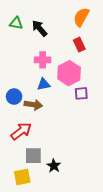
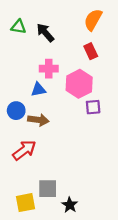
blue triangle: (44, 84) -> (38, 90), moved
gray square: (33, 156) -> (48, 189), moved
black star: (54, 166) -> (70, 205), moved

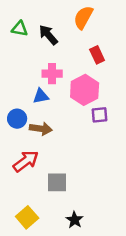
orange semicircle: (93, 20) -> (83, 17), moved
gray square: (48, 189) -> (57, 182), moved
yellow square: (25, 203) -> (27, 217), turned -30

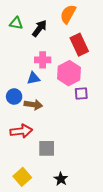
black arrow: (48, 35) -> (40, 28), turned 78
red rectangle: (97, 55) -> (79, 45), size x1.5
red arrow: (26, 161) -> (21, 131), turned 30

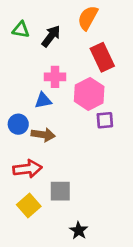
yellow square: (22, 177) -> (29, 206), moved

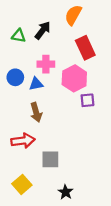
green triangle: (21, 30) -> (19, 36), moved
blue circle: (18, 124) -> (15, 77), moved
brown arrow: (43, 135) -> (36, 112), turned 66
yellow square: (29, 206) -> (22, 184), moved

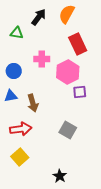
black arrow: (43, 30) -> (39, 17), moved
blue triangle: (36, 84) -> (11, 96), moved
gray square: (50, 159) -> (68, 130), moved, turned 30
yellow square: (22, 184) -> (20, 157), moved

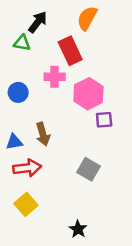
black arrow: (39, 17) -> (38, 22), moved
red rectangle: (78, 44) -> (70, 51), moved
blue triangle: (11, 96) -> (14, 142), moved

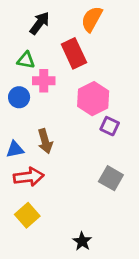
green triangle: (22, 43) -> (26, 60), moved
pink cross: (55, 77) -> (44, 81), moved
purple square: (104, 120) -> (110, 126), turned 30
gray square: (88, 169) -> (111, 178), moved

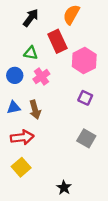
green triangle: (26, 60) -> (31, 53), moved
pink cross: (44, 81) -> (41, 76), moved, turned -35
pink hexagon: (93, 99) -> (84, 60), moved
blue triangle: (15, 149) -> (14, 107), moved

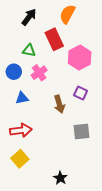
blue triangle: (14, 107) -> (22, 98), moved
brown arrow: (35, 110) -> (59, 104), moved
gray square: (86, 138) -> (82, 131), turned -36

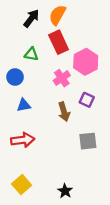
orange semicircle: (67, 14) -> (57, 15), moved
pink cross: (39, 73) -> (62, 78), moved
yellow square: (20, 159) -> (22, 185), moved

